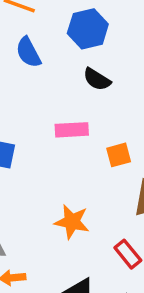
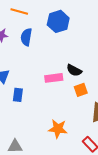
blue semicircle: (28, 52) -> (26, 37), turned 42
black semicircle: (97, 79) -> (74, 70), moved

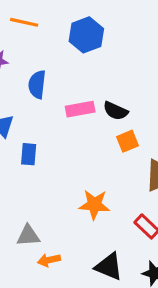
blue semicircle: (26, 37) -> (37, 84), moved
pink rectangle: (54, 78) -> (80, 109), moved

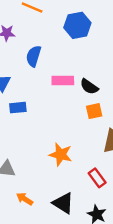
blue rectangle: (29, 154) -> (18, 108), turned 70
orange arrow: (49, 260) -> (25, 199), moved, turned 35

